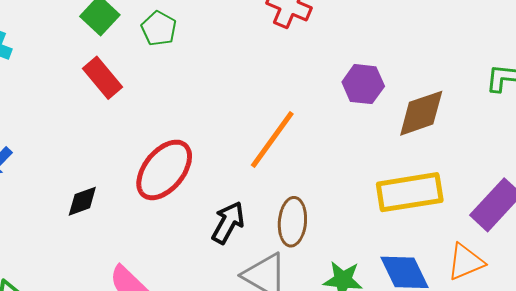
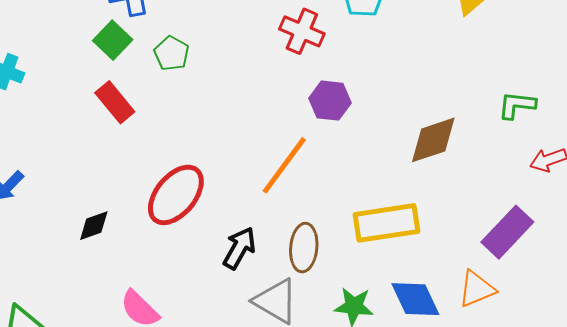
purple hexagon: (363, 84) -> (330, 101), moved
yellow rectangle: (410, 192) -> (386, 223), moved

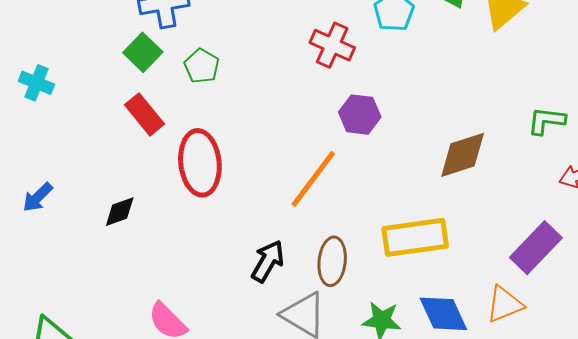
red ellipse: (176, 195) -> (200, 163), moved, turned -46
black diamond: (94, 226) -> (120, 212), moved

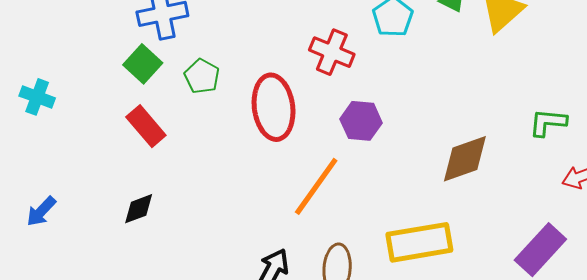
red ellipse: (200, 163) -> (274, 107), moved
black diamond: (120, 212) -> (139, 209), moved

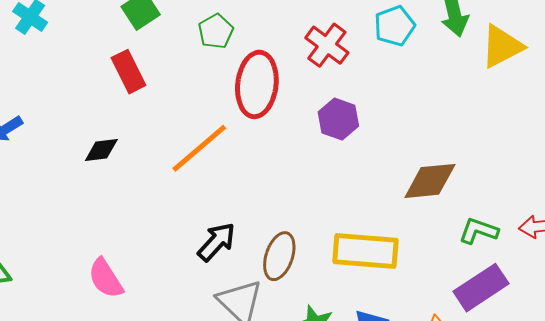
green pentagon: (202, 76) -> (216, 31), moved
green L-shape: (548, 123) -> (479, 231), moved
orange line: (316, 186) -> (199, 148), moved

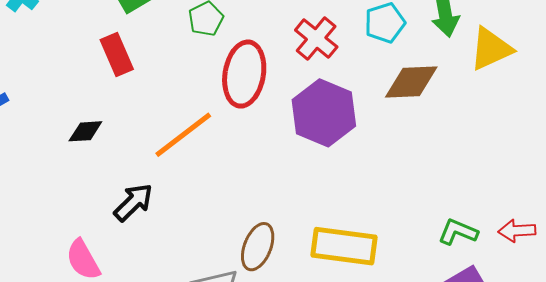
purple hexagon: (338, 119) -> (324, 113), size x1.6
brown diamond: (430, 181) -> (411, 82), moved
black arrow: (217, 242) -> (133, 202), moved

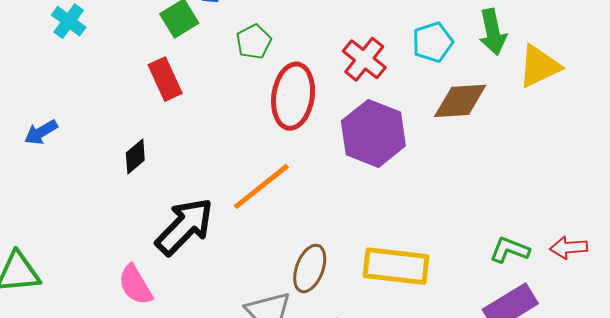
black diamond: (85, 131) -> (135, 156), turned -36
orange line: (183, 135) -> (261, 186), moved
black arrow: (133, 202) -> (185, 227), size x1.5

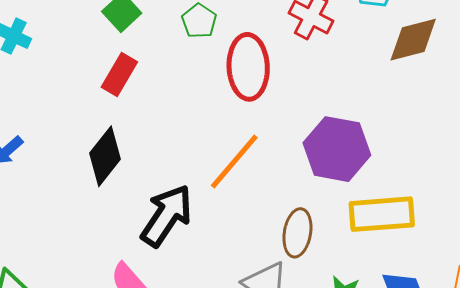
red rectangle: (165, 79) -> (119, 74), turned 66
purple hexagon: (373, 133) -> (337, 149), moved
black diamond: (135, 156) -> (105, 156), size x1.6

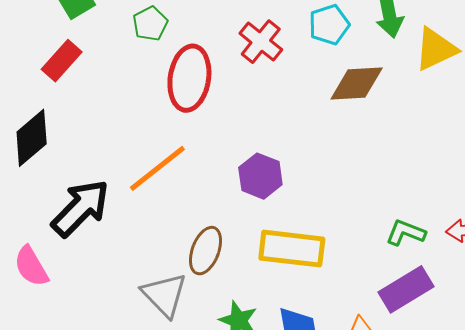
purple hexagon: (337, 149) -> (260, 176), size x0.7

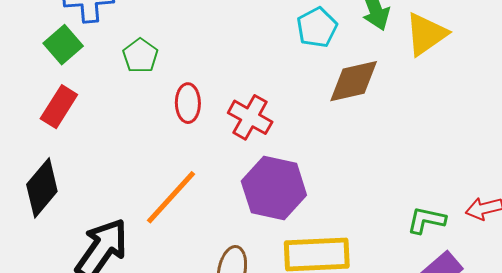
red cross: (261, 42) -> (250, 117), moved
red ellipse: (189, 78) -> (188, 103), size x0.6
purple hexagon: (260, 176) -> (274, 188), size x1.4

